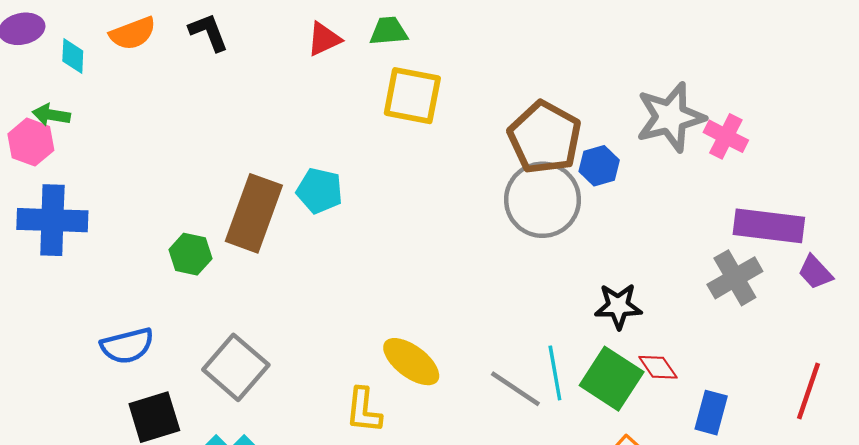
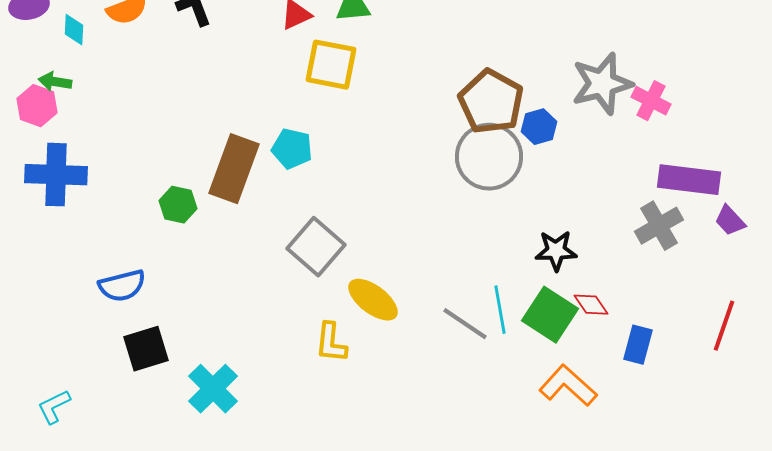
yellow square: (412, 96) -> (331, 65), moved
gray square: (236, 367) -> (316, 247), moved

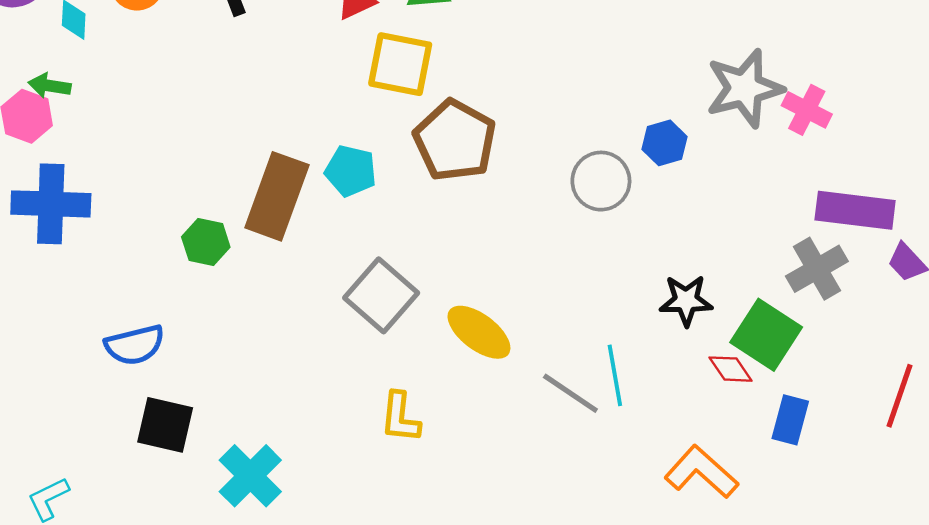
brown pentagon: (491, 102) -> (455, 140), moved
gray circle: (489, 157) -> (601, 181), size x0.7
yellow ellipse: (373, 300) -> (479, 332), moved
green square: (550, 315) -> (766, 335), moved
black square: (146, 349) -> (165, 425), turned 30

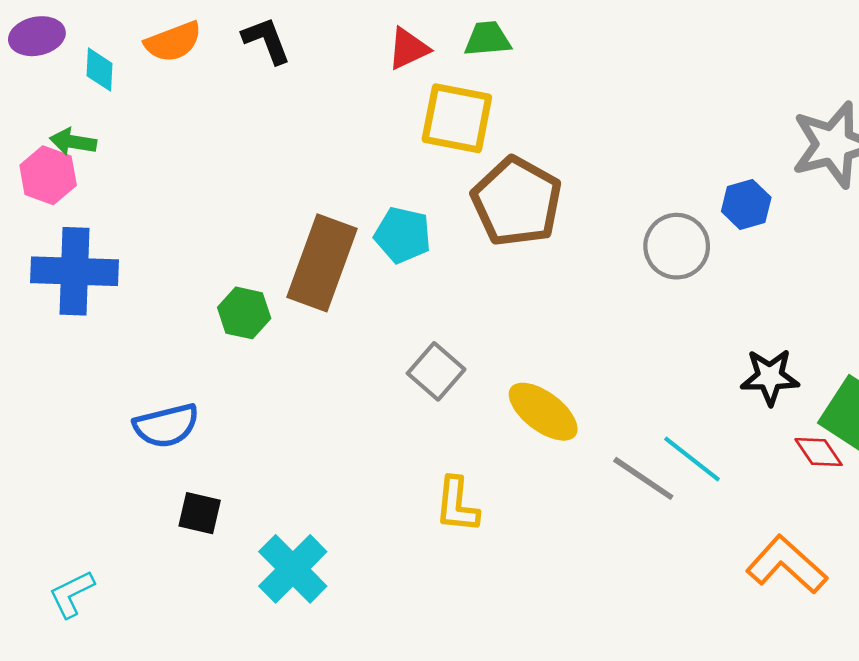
gray square: (381, 295) -> (436, 371), size x0.7
cyan line: (615, 375) -> (692, 459), turned -42
black square: (165, 425) -> (200, 513), size x0.7

